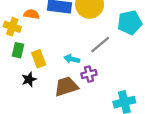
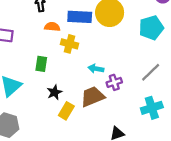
yellow cross: (12, 27) -> (69, 44), moved
gray line: (100, 45) -> (151, 72), moved
yellow rectangle: (39, 59) -> (66, 111), moved, turned 56

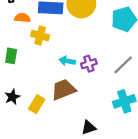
purple cross: (114, 82) -> (89, 64), moved
black star: (54, 92) -> (12, 97), moved

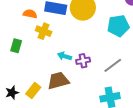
black star: (12, 97) -> (12, 93), moved

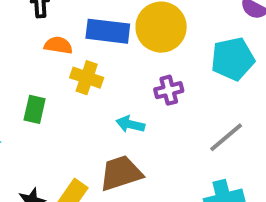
purple cross: (83, 61) -> (169, 90), moved

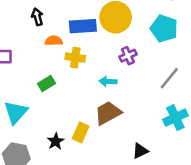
cyan pentagon: (233, 59) -> (164, 29), turned -30
green rectangle: (35, 109) -> (47, 84), turned 56

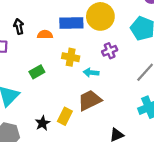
black arrow: (37, 17) -> (19, 26), moved
yellow cross: (75, 58) -> (71, 57), moved

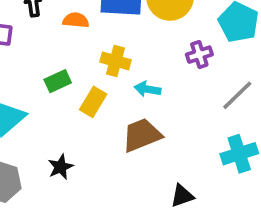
purple cross: (110, 51) -> (199, 55), moved
yellow rectangle: (65, 116) -> (93, 102), moved

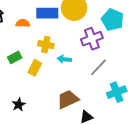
purple cross: (199, 55) -> (92, 39), size x1.5
gray line: (237, 95) -> (98, 67), moved
brown trapezoid: (142, 135) -> (68, 99), moved

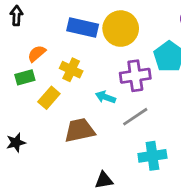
orange semicircle: (23, 23) -> (37, 54), moved, turned -56
cyan arrow: (64, 59) -> (105, 97), moved
brown trapezoid: (68, 99) -> (80, 130), moved

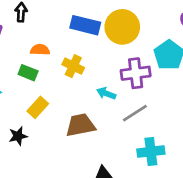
orange semicircle: (37, 54) -> (40, 50), turned 42
green rectangle: (25, 77) -> (28, 73), turned 36
yellow rectangle: (49, 98) -> (38, 107), moved

